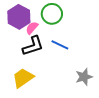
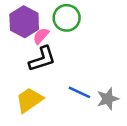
blue line: (60, 45) -> (79, 92), moved

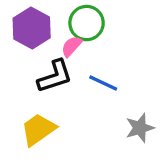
pink semicircle: (41, 36) -> (72, 46), moved
blue line: (79, 92) -> (103, 83), moved

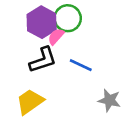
purple hexagon: (32, 28) -> (42, 22), moved
gray star: (140, 128) -> (109, 100), turned 30

